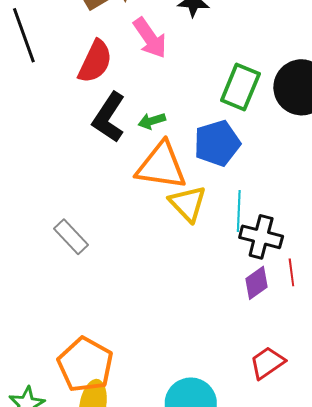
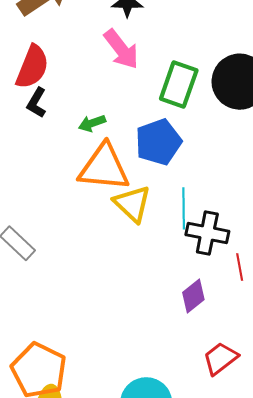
pink arrow: (150, 38) -> (121, 49), moved
black L-shape: (109, 117) -> (37, 103), moved, size x0.6
purple diamond: (256, 283) -> (193, 296), moved

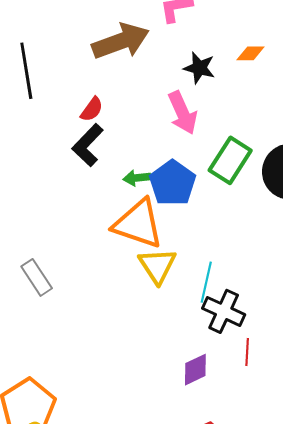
red semicircle: (32, 67) -> (92, 109), size x0.6
black L-shape: (37, 103) -> (88, 145), size x1.4
blue pentagon: (158, 142) -> (173, 183), moved, turned -30

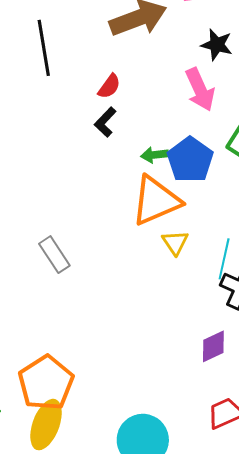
black L-shape: (88, 145) -> (105, 122), size x0.7
orange triangle: (138, 224) -> (156, 201), turned -42
yellow triangle: (157, 266) -> (175, 243), size x0.7

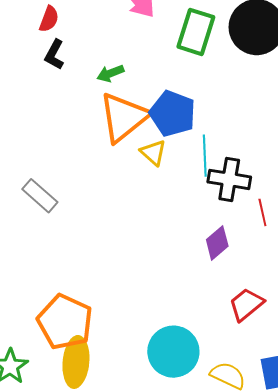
blue pentagon: (190, 160) -> (173, 114), moved

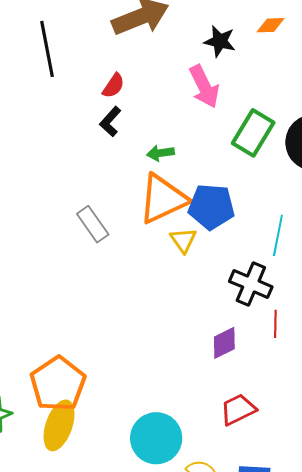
blue pentagon: (173, 114) -> (211, 207), turned -30
cyan line: (205, 156) -> (278, 235), moved
gray rectangle: (40, 196) -> (93, 224), moved

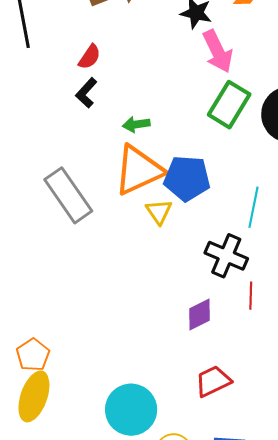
pink arrow: (204, 86) -> (218, 51), moved
gray rectangle: (93, 224) -> (68, 195), size x1.5
orange pentagon: (58, 384) -> (33, 355), size x0.6

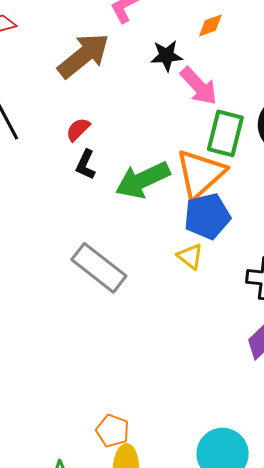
red semicircle: (90, 57) -> (78, 129), turned -152
green arrow: (136, 124) -> (143, 180), size x2.0
orange triangle: (139, 170) -> (200, 174), moved

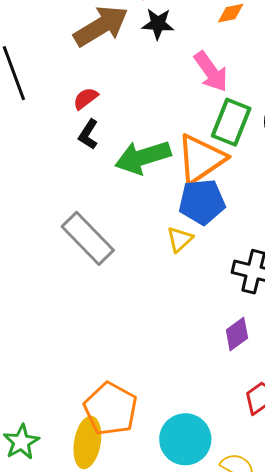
black star: (167, 56) -> (158, 24), moved
yellow triangle: (190, 256) -> (180, 239), turned 32
orange pentagon: (113, 431) -> (111, 409), moved, size x1.6

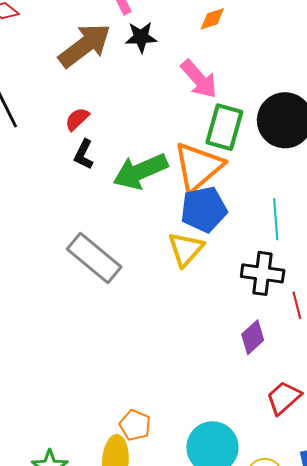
yellow triangle: (180, 239) -> (186, 249), size x1.4
orange pentagon: (111, 409) -> (135, 425), size x0.6

